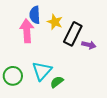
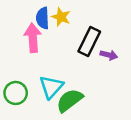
yellow star: (55, 22) -> (61, 17), moved
green semicircle: (57, 82) -> (70, 100), size x1.6

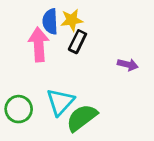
yellow star: (61, 17) -> (72, 20), turned -30
black rectangle: (89, 41) -> (77, 42), moved, size x0.7

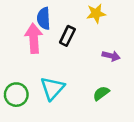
yellow star: (72, 20) -> (96, 13), moved
green semicircle: (82, 118) -> (101, 93), moved, size x0.6

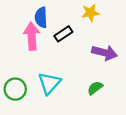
black rectangle: (67, 36) -> (63, 34), turned 30
purple arrow: (111, 56) -> (104, 53), size x1.5

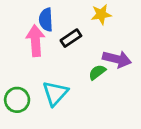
green semicircle: (95, 88) -> (97, 72), moved

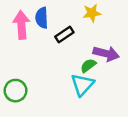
pink arrow: (35, 41) -> (21, 25), moved
cyan triangle: (55, 93) -> (82, 85), moved

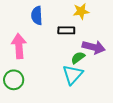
pink arrow: (21, 25) -> (19, 46), moved
black rectangle: (64, 35) -> (66, 30), moved, turned 35

